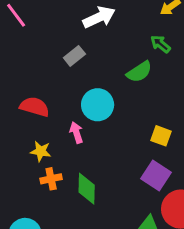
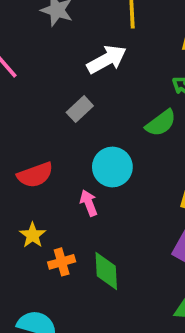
red semicircle: (35, 107) -> (35, 175), turned 148
yellow star: (41, 151) -> (33, 235), moved, turned 30

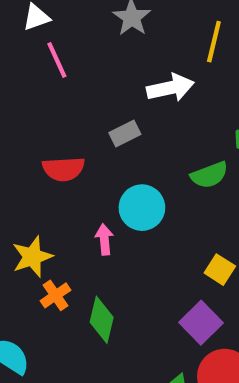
red semicircle: (35, 175) -> (64, 169), moved
yellow star: (33, 235) -> (32, 257), size x1.4
orange cross: (62, 262) -> (56, 295), turned -35

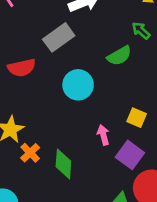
gray rectangle: (125, 133) -> (59, 37), size x1.5
pink arrow: (104, 239) -> (103, 135), moved

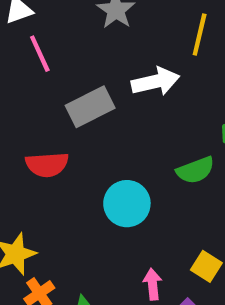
gray rectangle: (59, 37) -> (90, 107), moved

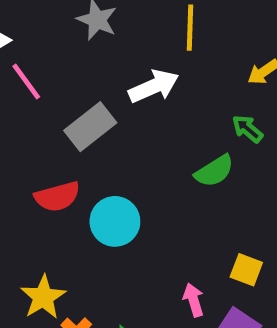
cyan circle: (127, 204) -> (115, 221), moved

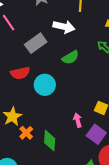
white arrow: (154, 86) -> (64, 27), turned 35
green semicircle: (214, 171) -> (70, 57), moved

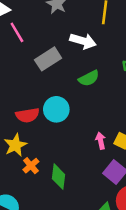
red semicircle: (20, 73) -> (27, 115), moved
pink arrow: (78, 120) -> (101, 141), moved

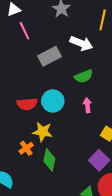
pink arrow: (101, 141) -> (87, 105), moved
yellow star: (15, 145) -> (43, 132), moved, turned 30

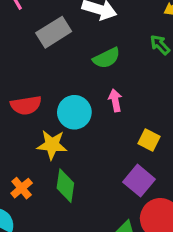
cyan circle: (53, 101) -> (74, 112), moved
orange cross: (26, 148) -> (22, 188), moved

